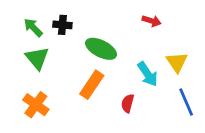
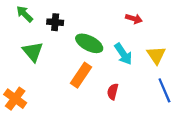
green arrow: (33, 28) -> (25, 14), moved
cyan arrow: (148, 74) -> (123, 54), moved
orange cross: (36, 105) -> (15, 99), moved

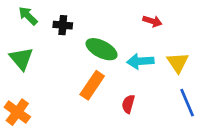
green triangle: (33, 52) -> (21, 59), moved
cyan arrow: (123, 54) -> (140, 61), turned 120

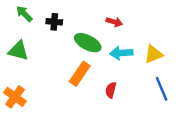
red arrow: (152, 21) -> (114, 22), moved
green triangle: (21, 59) -> (18, 51), turned -35
yellow triangle: (178, 63) -> (154, 54), turned 42

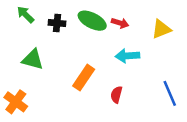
green ellipse: (88, 43) -> (92, 21), moved
green triangle: (18, 51) -> (33, 59), moved
yellow triangle: (154, 54) -> (161, 29), moved

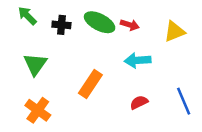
green triangle: (33, 59) -> (35, 64), turned 50
red semicircle: (116, 95) -> (139, 102), moved, turned 49
orange cross: (16, 102) -> (38, 110), moved

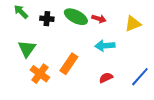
blue line: (184, 101) -> (140, 77), turned 65
orange cross: (38, 110) -> (40, 74), moved

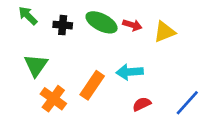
yellow triangle: (133, 24) -> (164, 32), moved
cyan arrow: (105, 46) -> (130, 72), moved

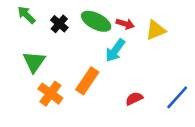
black cross: (63, 25) -> (59, 24), turned 36
cyan arrow: (130, 72) -> (115, 50), moved, turned -50

